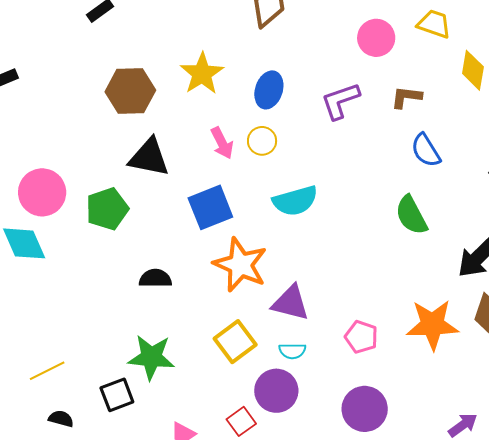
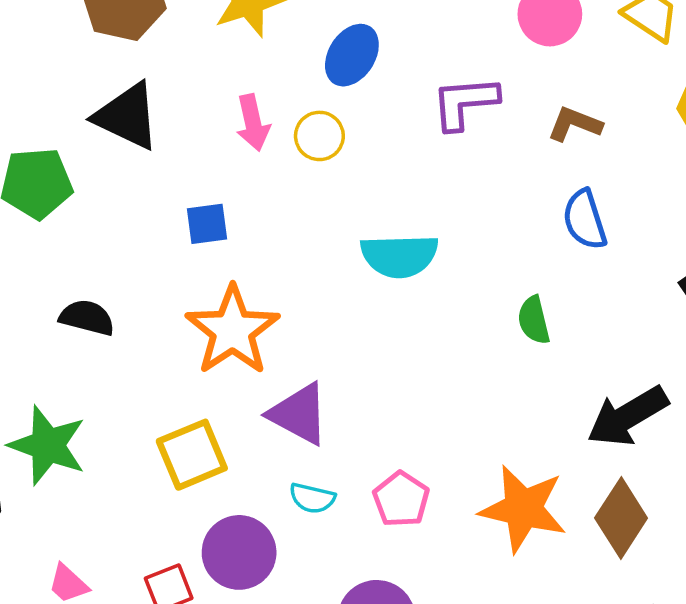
cyan semicircle: (295, 201) -> (399, 256), moved
blue square: (210, 207) -> (207, 224), size x0.6
green semicircle: (411, 215) -> (534, 320), size x0.7
cyan semicircle: (292, 351) -> (312, 498), moved

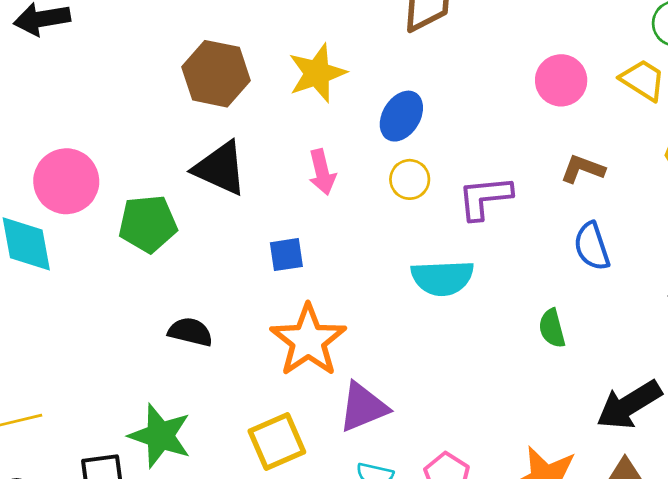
purple L-shape: (465, 103) -> (485, 198), moved
yellow circle: (319, 136) -> (410, 179), moved
purple triangle: (299, 414) -> (363, 407), turned -50

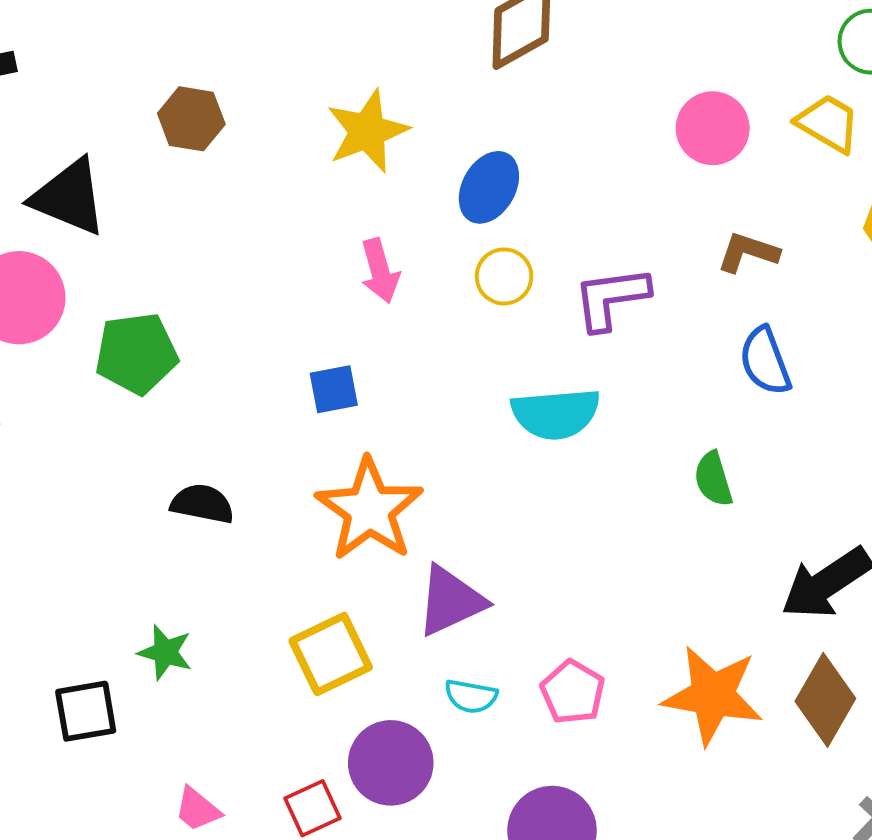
brown hexagon: (216, 74) -> (191, 119), moved, size x0.7
black triangle: (220, 168) -> (69, 197), moved
green star: (160, 436) -> (165, 652), size x0.6

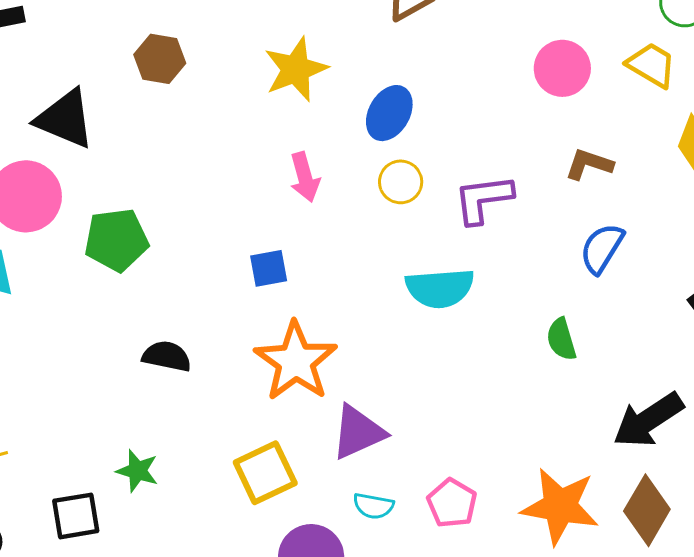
blue semicircle: (765, 361) -> (602, 248), turned 52

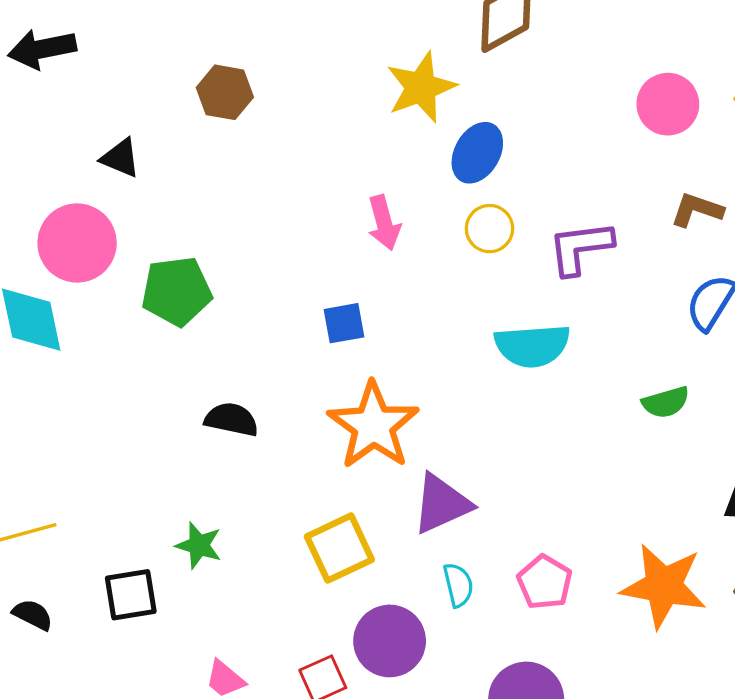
yellow star: (296, 69) -> (421, 87), moved
black triangle: (65, 119) -> (120, 158), size x0.6
green semicircle: (561, 339) -> (666, 402), turned -90
cyan semicircle: (373, 506) -> (458, 585), turned -114

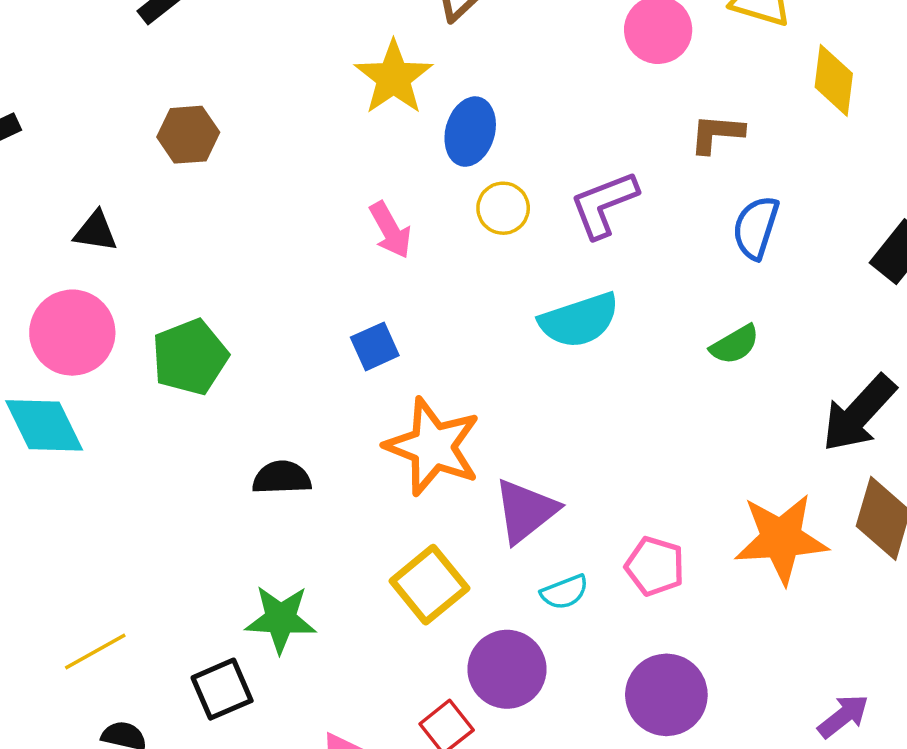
green star: (199, 545) -> (281, 619), size x1.4
cyan semicircle: (458, 585) -> (565, 592), turned 96

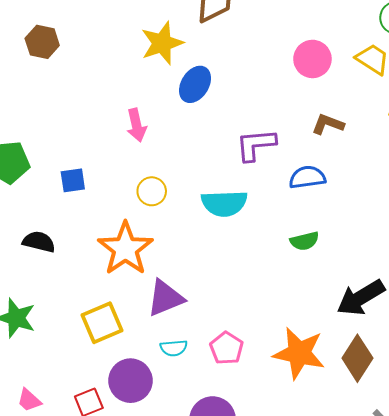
yellow circle: (503, 208) -> (152, 191), moved
blue semicircle: (756, 227) -> (307, 177), moved, turned 48
blue square: (375, 346) -> (73, 180), moved

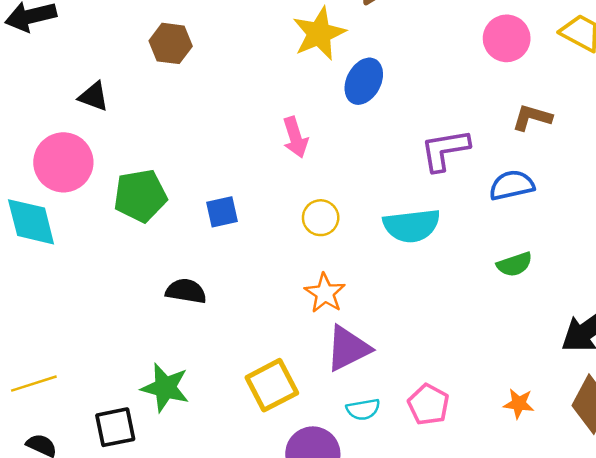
orange star: (125, 249) -> (325, 293), moved, size x0.6
orange star: (299, 353) -> (519, 404), size x0.5

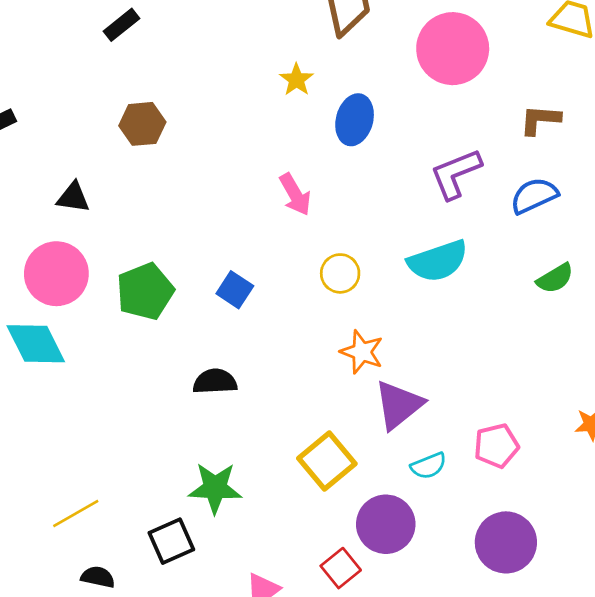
yellow star: (319, 33) -> (296, 80), size x0.6
pink circle: (507, 38) -> (453, 49), moved, size x1.4
blue square: (222, 212) -> (235, 290), turned -32
pink pentagon: (429, 404) -> (496, 446), turned -30

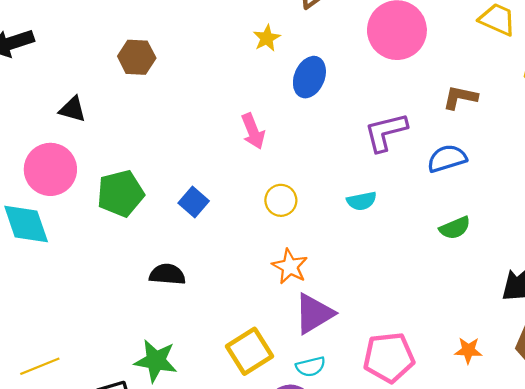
cyan semicircle: (438, 261) -> (362, 201), size x0.6
pink pentagon: (496, 446) -> (389, 357), size x1.4
cyan semicircle: (429, 466) -> (311, 367), moved

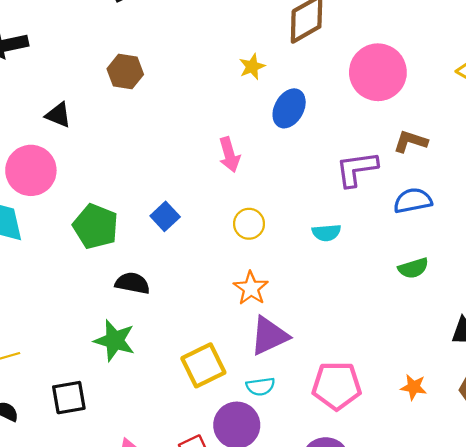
brown L-shape: (460, 97) -> (410, 141), moved
green pentagon: (121, 193) -> (96, 226), moved, turned 30
green star: (156, 361) -> (115, 341), moved

